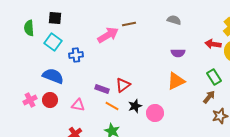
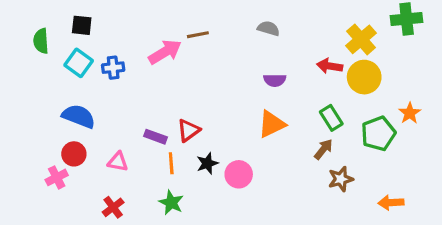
blue cross: (76, 55) -> (113, 68), moved
pink cross: (30, 100) -> (57, 177), moved
orange line: (112, 106) -> (171, 163), turned 56

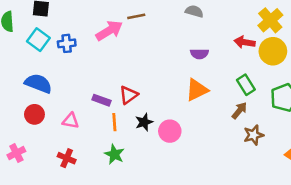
pink cross: (57, 177) -> (16, 153), moved
red cross: (113, 207) -> (67, 158), turned -30

